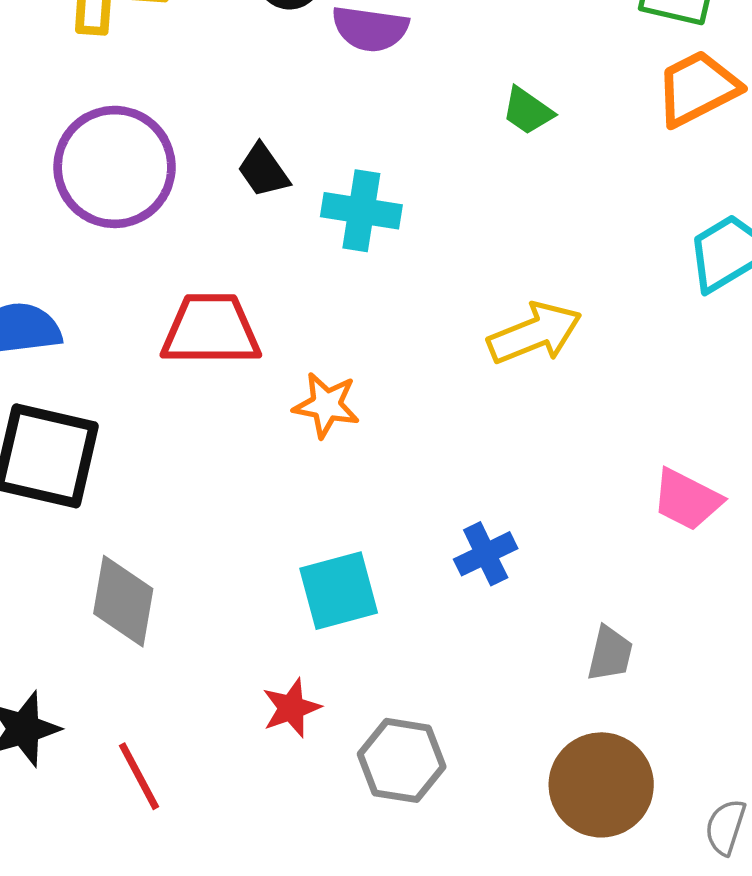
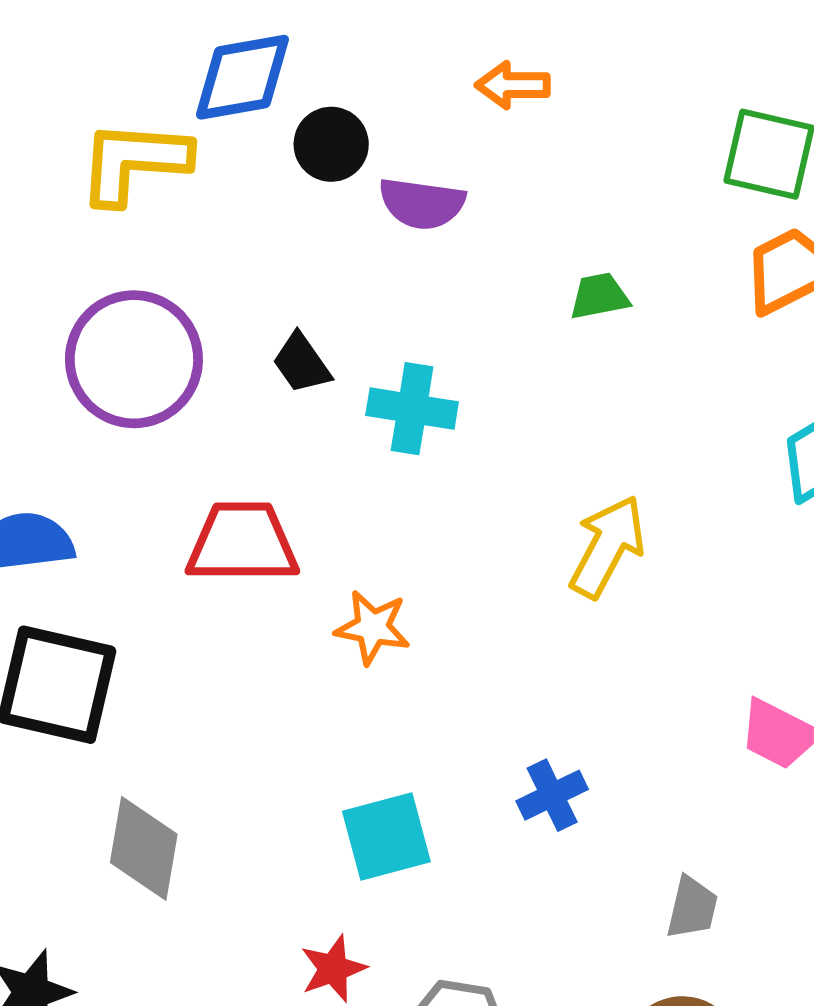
green trapezoid: (528, 111) -> (599, 296), turned 134
yellow arrow: (535, 333) -> (607, 547), turned -40

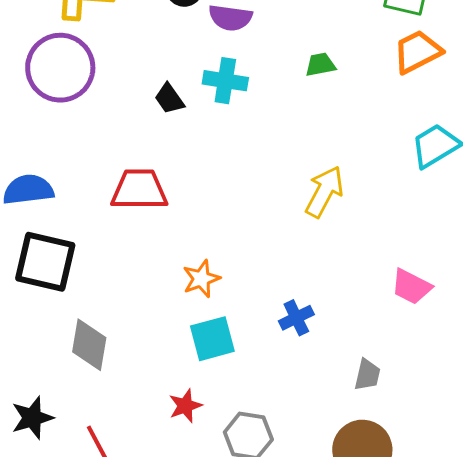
purple circle: (134, 359) -> (60, 68), moved
cyan cross: (412, 409) -> (225, 81), moved
orange star: (373, 627) -> (201, 279), moved, turned -30

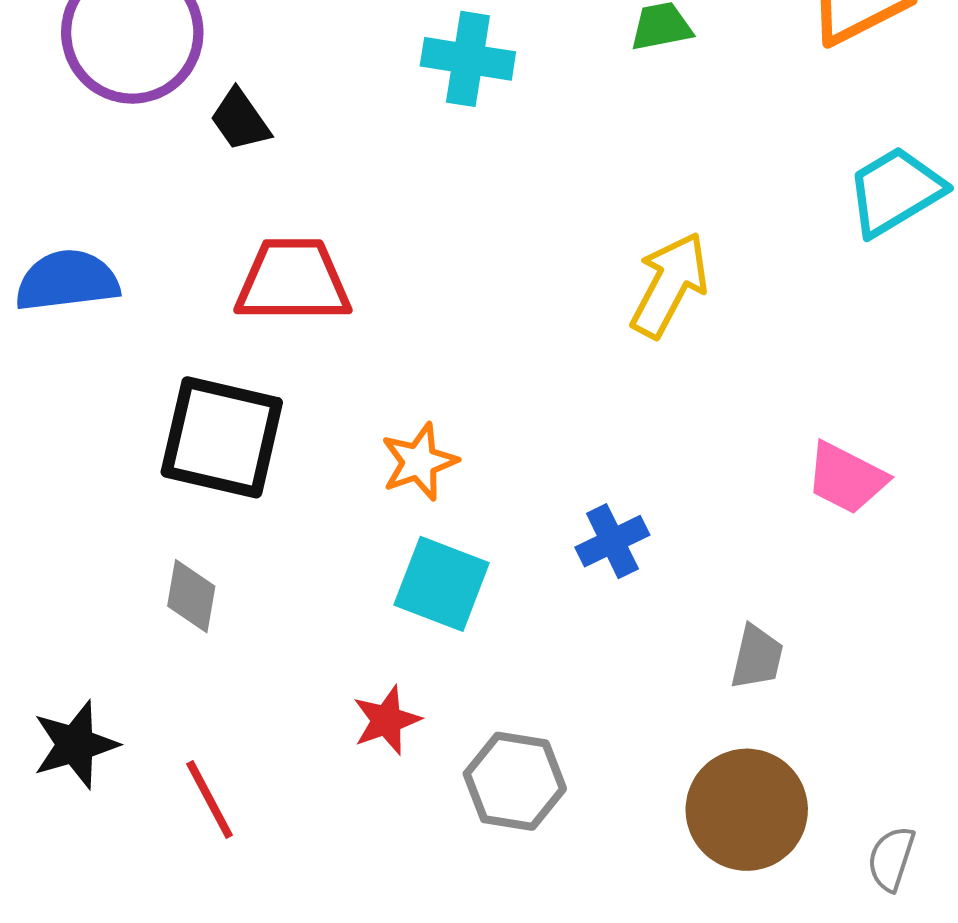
black trapezoid: (169, 99) -> (240, 120), moved
black square: (45, 262) -> (222, 437), moved
cyan square: (212, 339) -> (442, 584), turned 36
gray diamond: (89, 345) -> (191, 596), size x0.7

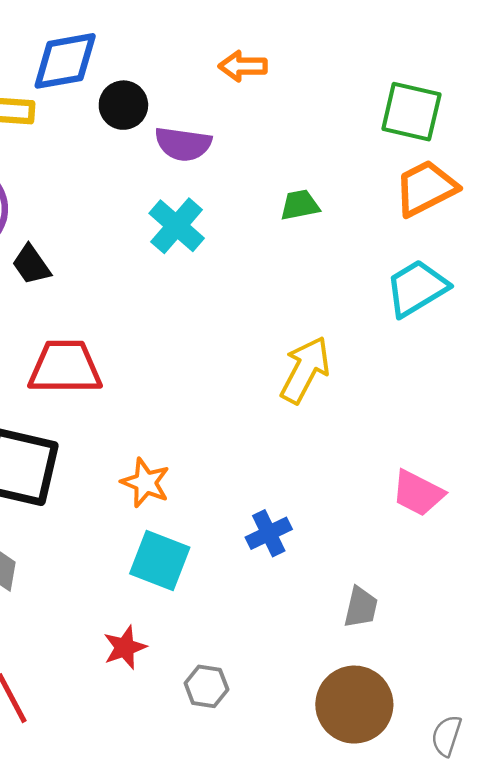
cyan cross: (468, 59) -> (177, 226), turned 32
cyan trapezoid: (895, 191) -> (417, 288), moved
orange star: (419, 462) -> (145, 483), turned -30
gray hexagon: (515, 781) -> (206, 686), size x0.7

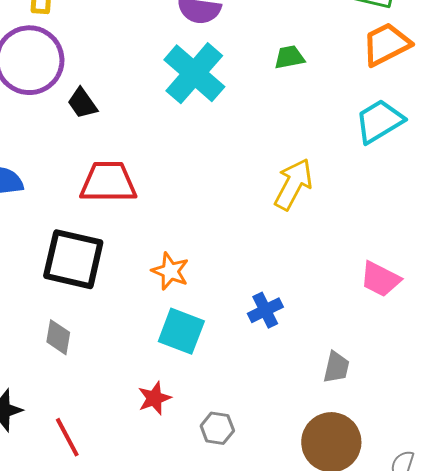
cyan cross: (177, 226) -> (194, 73), size x1.4

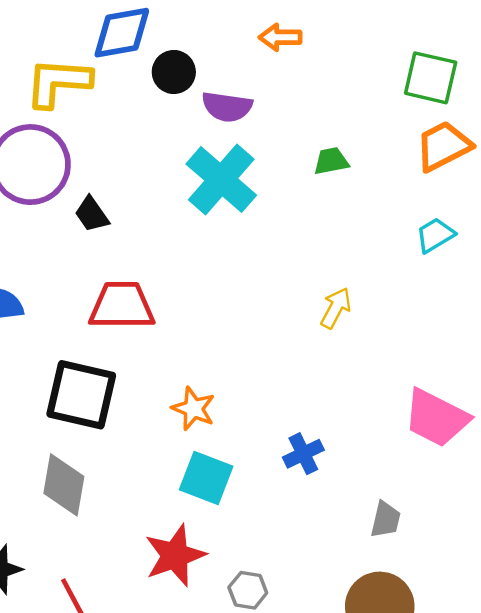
cyan trapezoid: (379, 121) -> (435, 235), size x0.7
yellow arrow: (293, 184) -> (336, 308), size x0.7
pink trapezoid: (380, 279) -> (436, 418), size x1.4
gray diamond: (58, 337) -> (64, 485), size x1.5
red star: (154, 398) -> (175, 555), size x1.6

